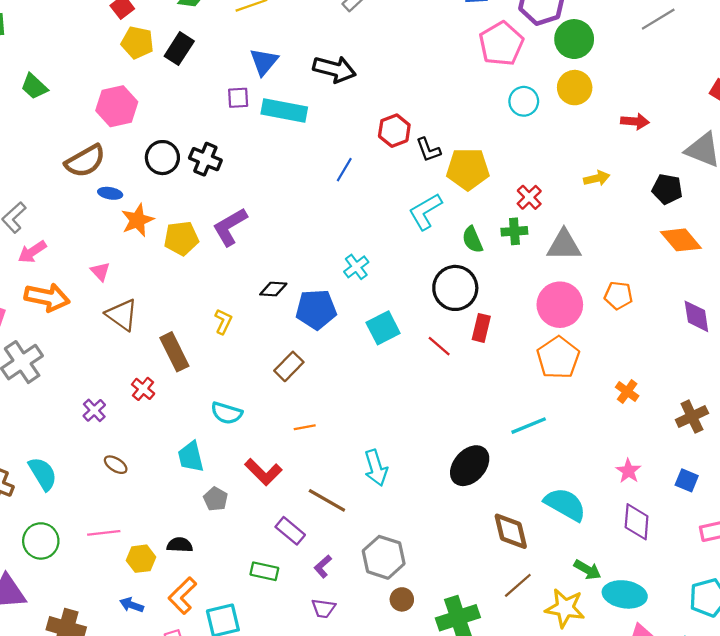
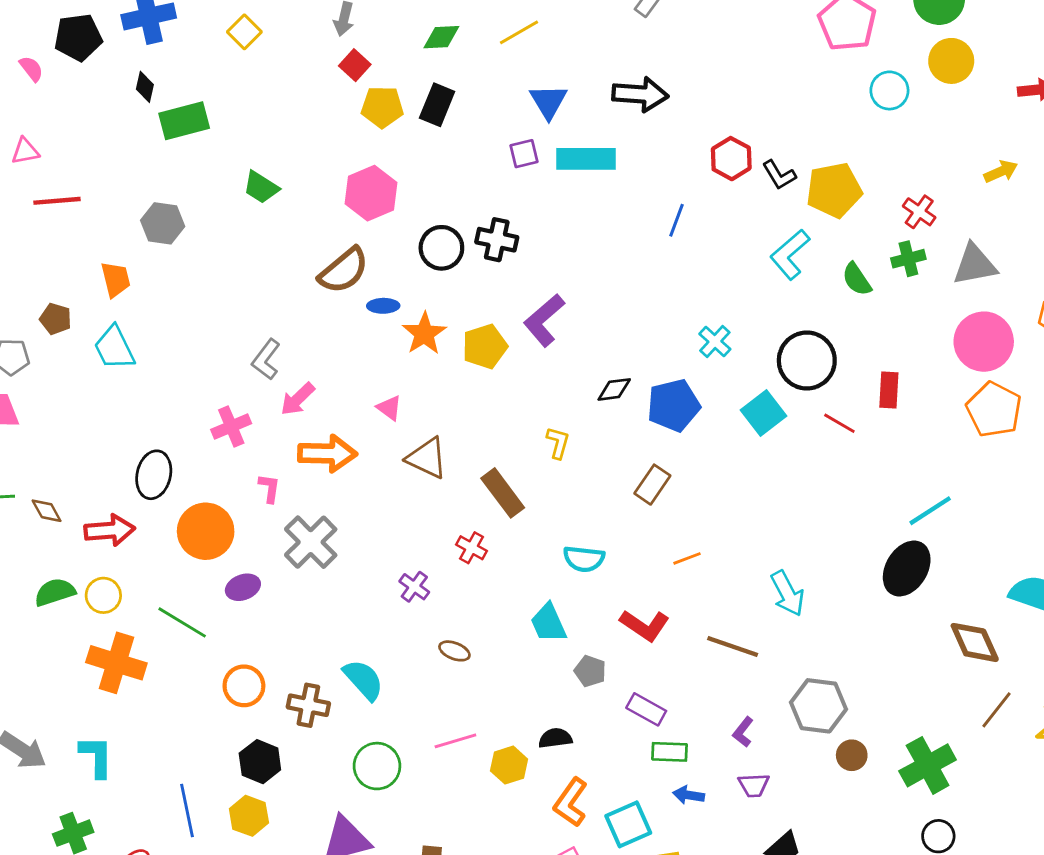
black circle: (455, 288) -> (807, 361), moved
cyan line: (529, 426) -> (930, 511), moved
purple rectangle: (290, 531) -> (646, 709), moved
blue arrow: (132, 605) -> (689, 795), moved

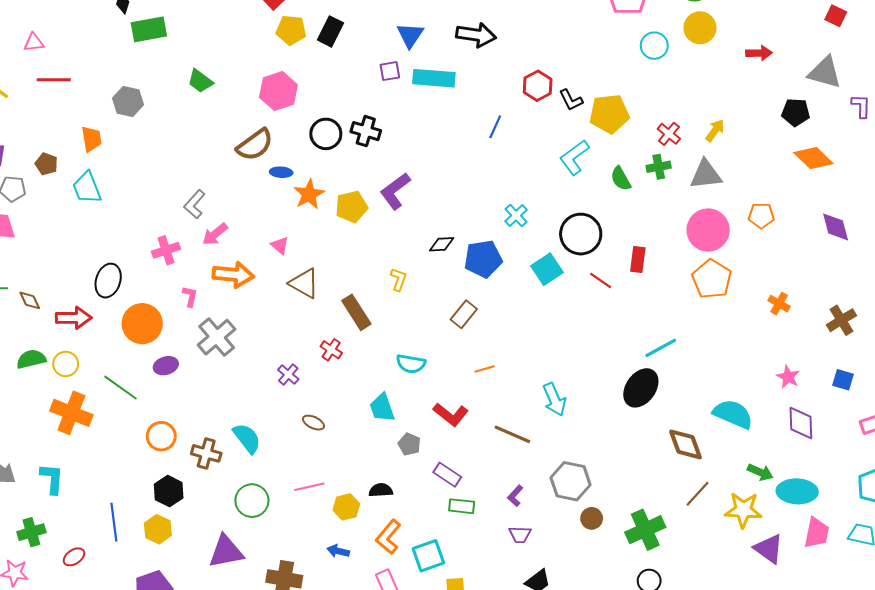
yellow arrow: (1001, 172) -> (715, 130), moved, turned -35
blue arrow: (689, 795) -> (338, 551), moved

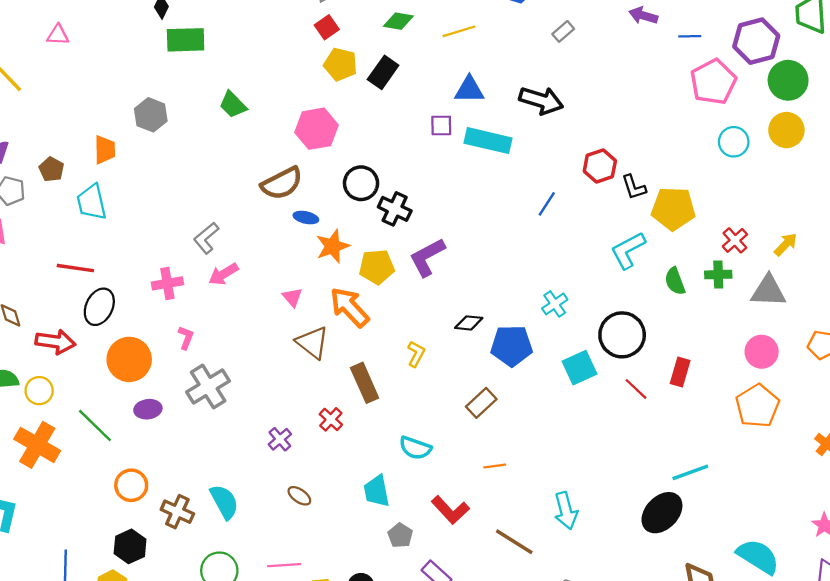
blue triangle: (410, 35) -> (469, 90), turned 48
red line: (54, 80) -> (75, 268), moved
black cross: (366, 131) -> (395, 209), moved
pink circle: (708, 230) -> (762, 352), size x0.7
orange arrow: (233, 275) -> (350, 307), moved, turned -147

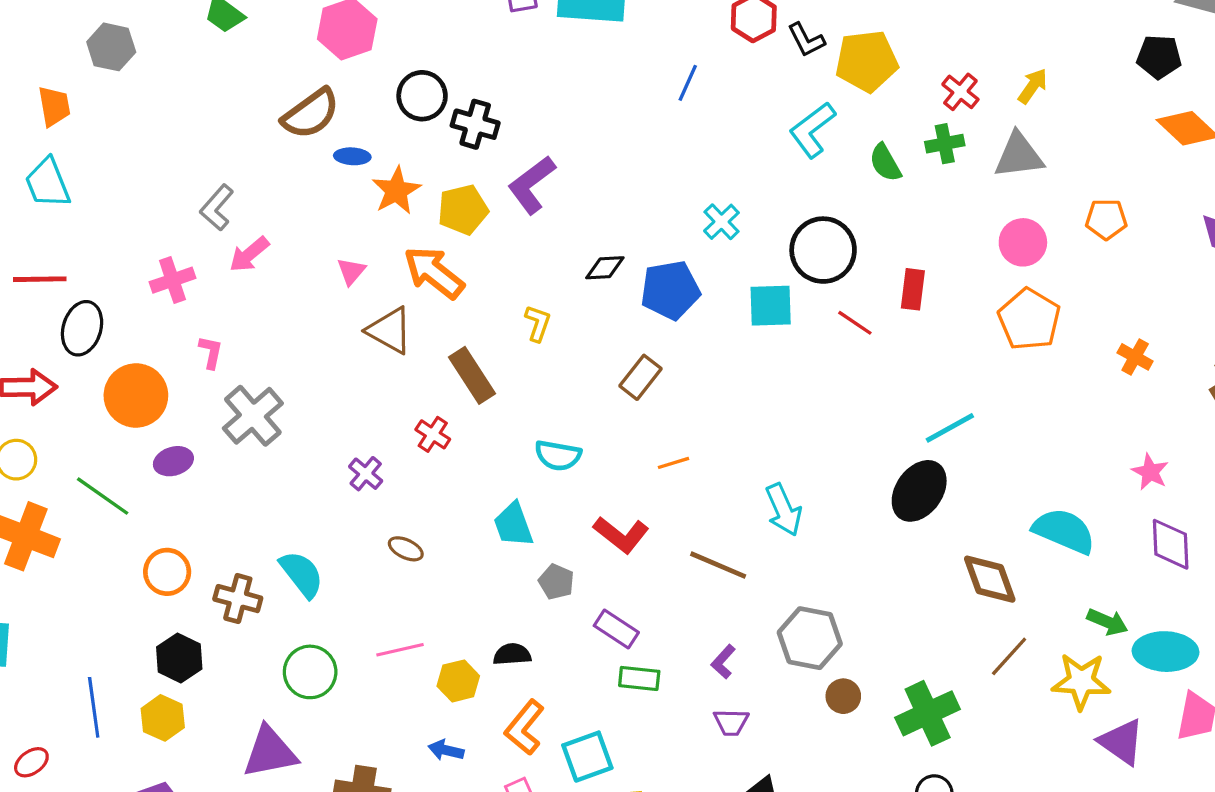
pink triangle: (292, 297) -> (351, 271), turned 30
cyan square: (579, 368) -> (771, 306), turned 32

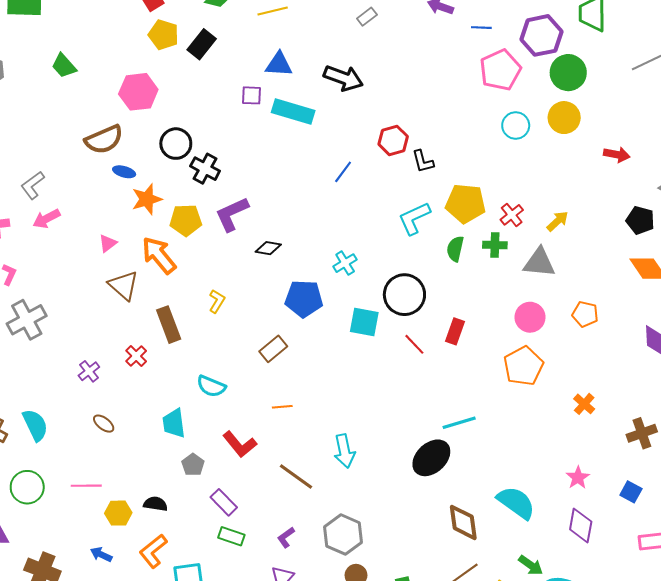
yellow pentagon: (867, 61) -> (465, 203), moved
green semicircle: (885, 163) -> (455, 249), turned 30
black diamond: (605, 268) -> (268, 248), moved

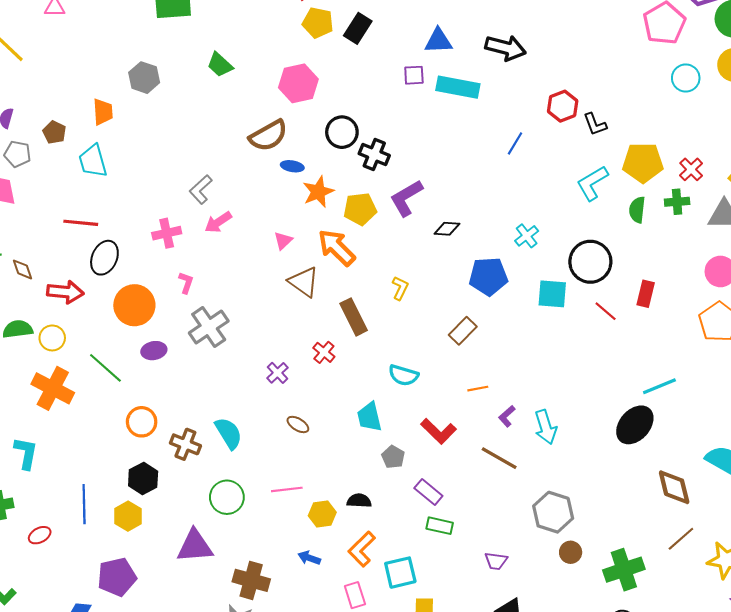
purple L-shape: (286, 537) -> (507, 416), moved

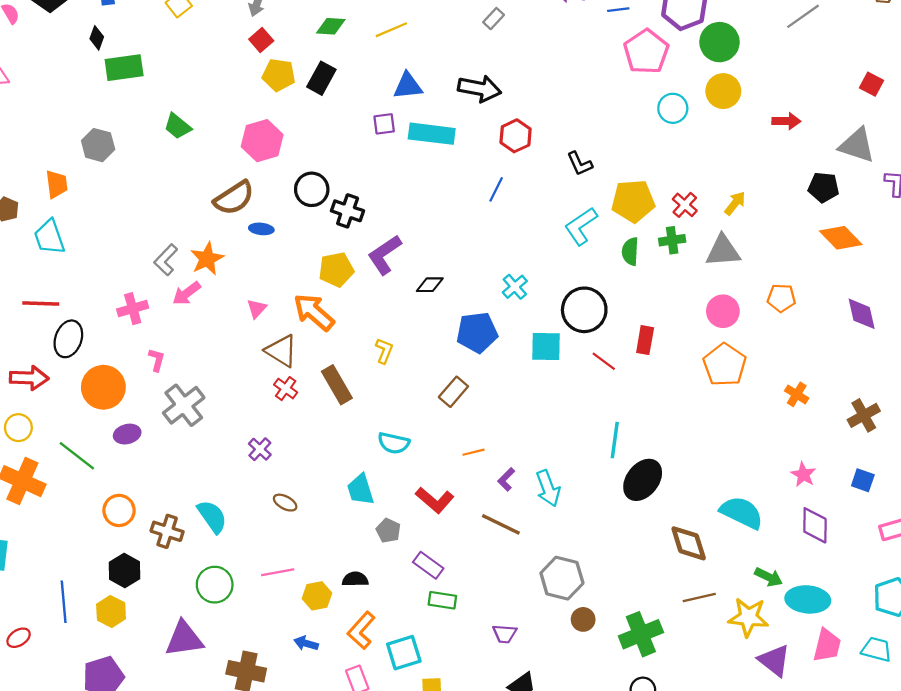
red hexagon: (563, 106) -> (516, 136), moved
orange star: (318, 192) -> (207, 259), moved
red cross: (324, 352) -> (286, 389), moved
cyan line: (659, 386) -> (615, 440), moved, turned -56
brown line: (681, 539) -> (699, 598), turned 32

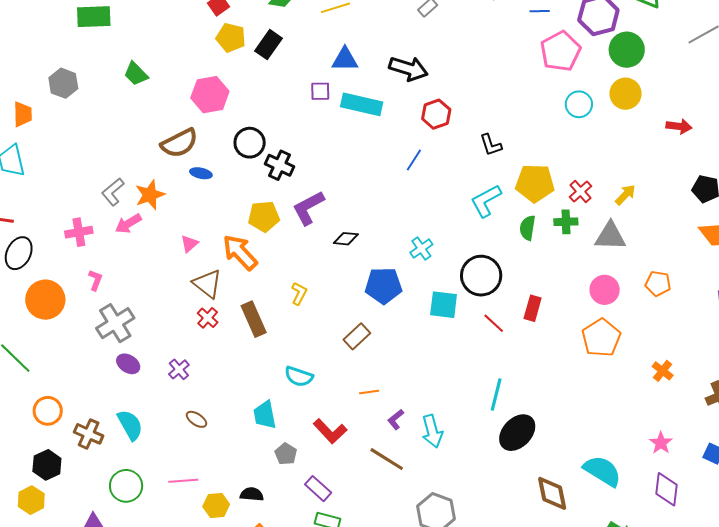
purple ellipse: (127, 434) -> (128, 364), moved, turned 40

